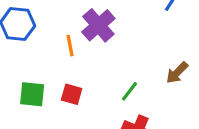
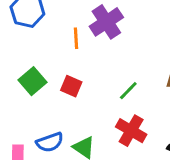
green square: (32, 94) -> (33, 81), turned 36

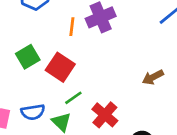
red square: (71, 86) -> (60, 67), size x1.5
green line: (128, 91) -> (73, 98), moved

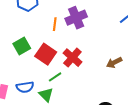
red cross: (105, 115) -> (72, 58), moved

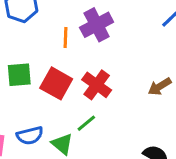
green square: (22, 46) -> (19, 75), turned 30
green line: (55, 77) -> (86, 123), moved

